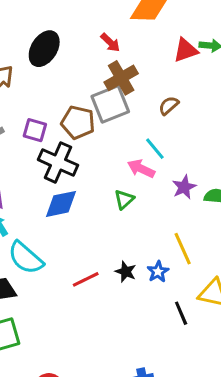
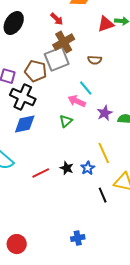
brown semicircle: (169, 106) -> (95, 60), turned -136

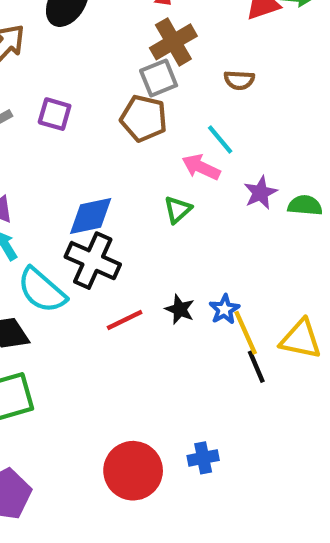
gray square: (57, 59) -> (159, 78), size x0.7
brown pentagon: (36, 71) -> (144, 118), moved
black cross: (23, 97) -> (93, 261), moved
yellow line: (104, 153) -> (246, 333), moved
red circle: (17, 244) -> (133, 471), moved, size x1.4

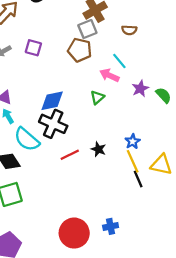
green semicircle: (305, 205) -> (163, 95), turned 42
blue star: (224, 309) -> (133, 142), moved

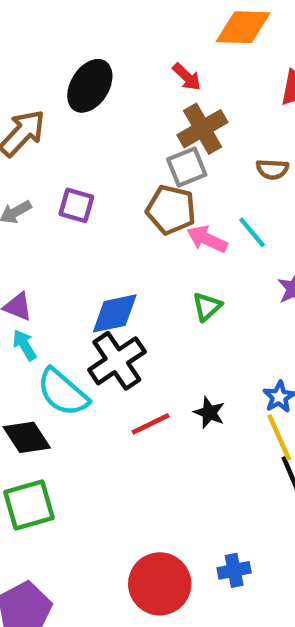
pink arrow: (109, 75) -> (207, 239), moved
black cross: (53, 124) -> (117, 361), turned 32

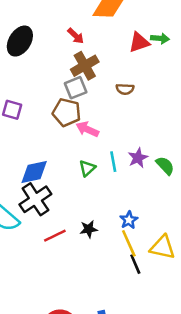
cyan line: (252, 232) -> (113, 162), moved, turned 30
black star: (209, 413) -> (89, 229), turned -30

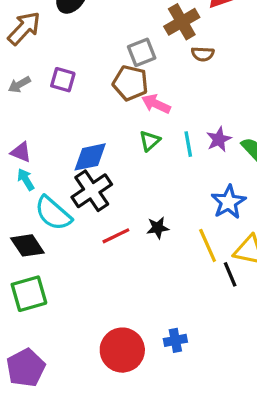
brown cross: (85, 66) -> (182, 22), moved
green triangle: (87, 168) -> (150, 141), moved
blue star: (129, 220) -> (228, 202), moved, size x1.5
black line: (135, 264) -> (230, 274), moved

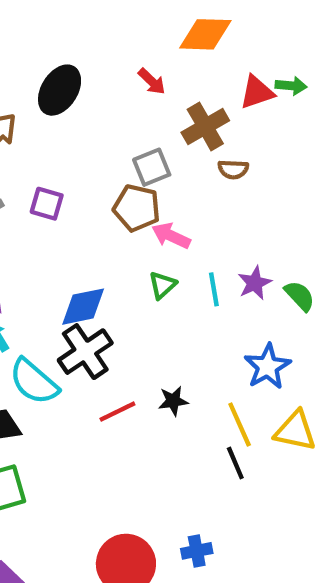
black line: (230, 274) -> (235, 463), moved

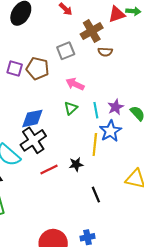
brown pentagon: (137, 208) -> (38, 68), moved
blue star: (267, 367) -> (110, 131), moved
yellow line: (240, 424) -> (95, 145), moved, turned 30
black line: (235, 463) -> (96, 195), moved

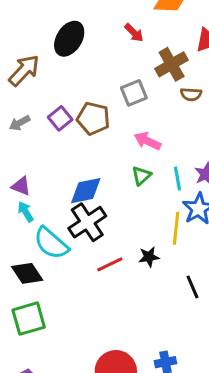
purple square: (15, 68) -> (60, 118), turned 35
black line: (96, 195) -> (193, 287), moved

